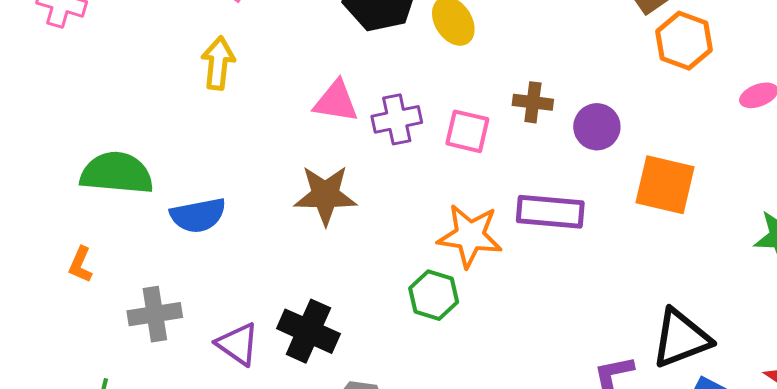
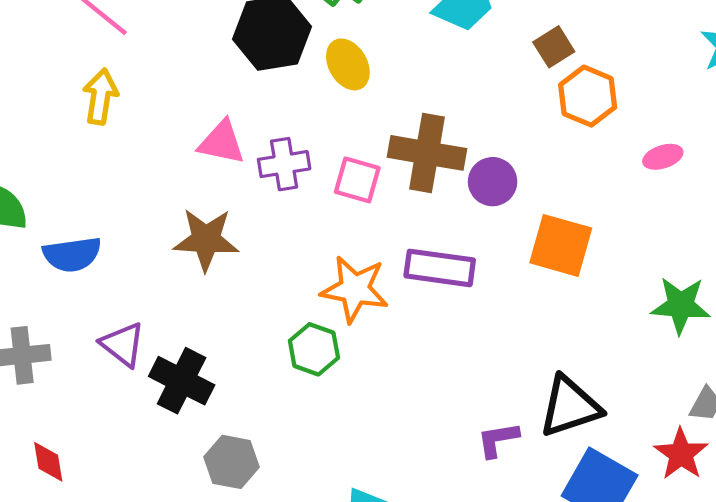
brown cross: (533, 102) -> (427, 153), size x1.8
purple triangle: (238, 344) -> (123, 344), moved

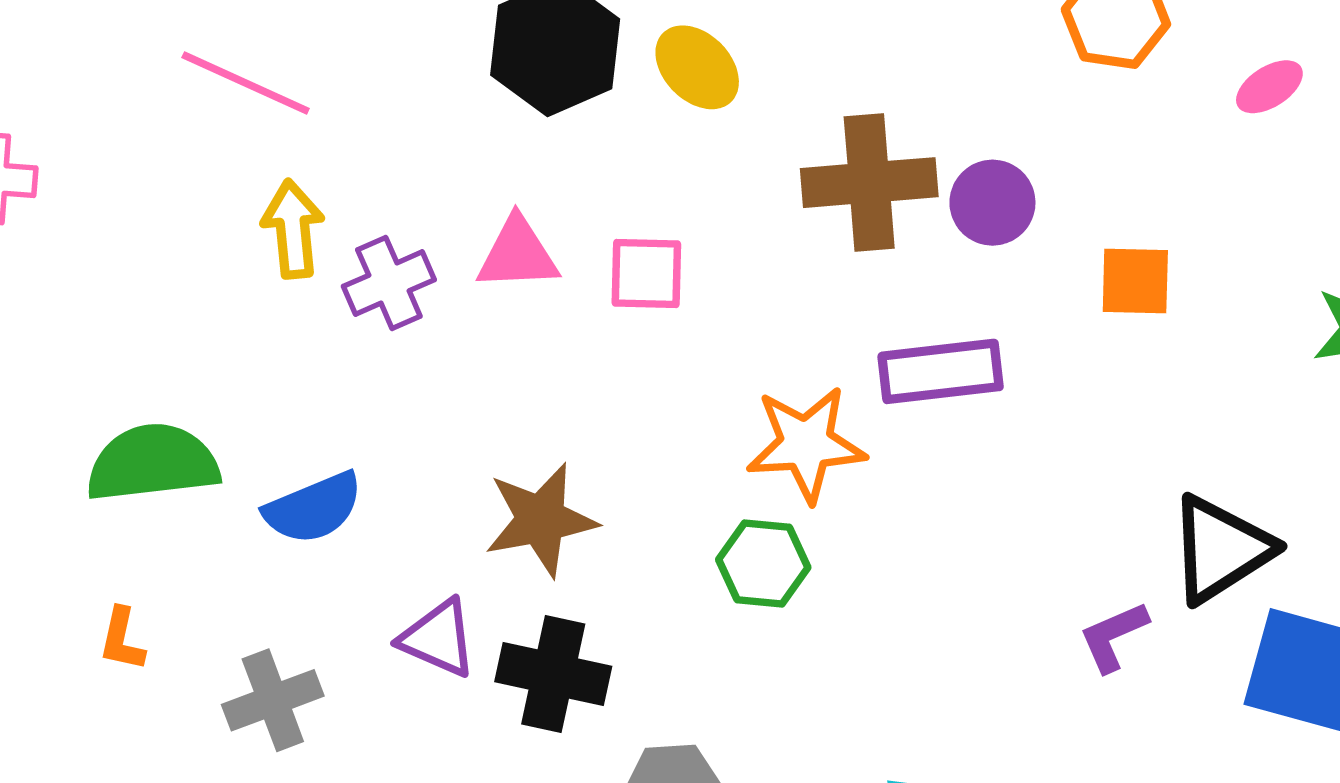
purple cross: (284, 164) -> (389, 283), moved
pink square: (357, 180) -> (646, 274), moved
brown star: (206, 240) -> (541, 520), moved
orange square: (561, 245) -> (1135, 281), size x0.7

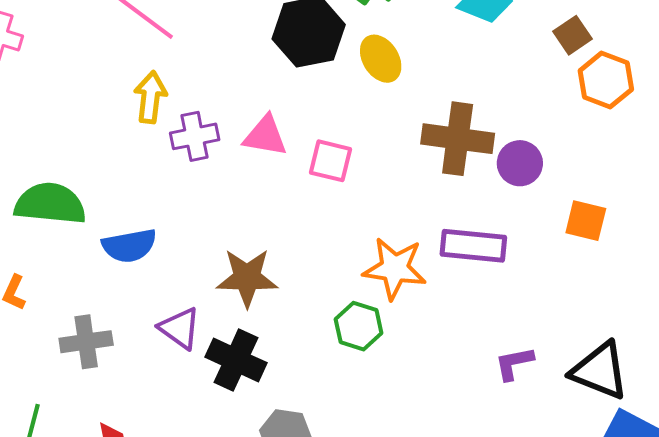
black triangle: (1221, 549) -> (600, 371), turned 42
purple L-shape: (1113, 636) -> (514, 363), moved

